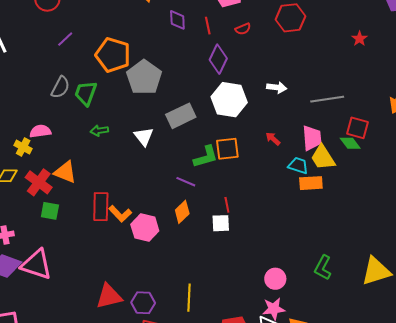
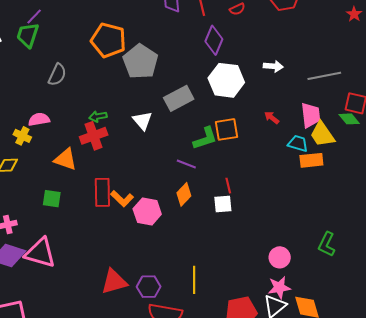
purple line: (65, 39) -> (34, 16), moved
green trapezoid: (86, 93) -> (28, 35), moved
red cross: (39, 182) -> (94, 136), moved, turned 36

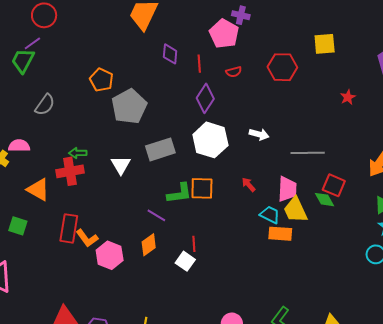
orange pentagon: (108, 40) -> (101, 80), size x0.7
white square: (223, 204) -> (185, 261), turned 30

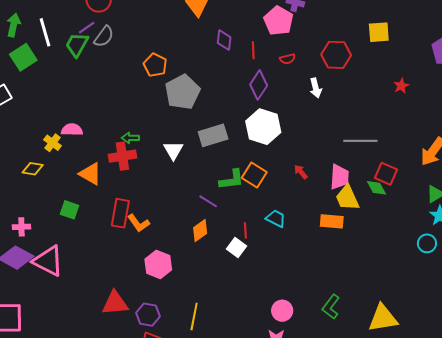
gray semicircle: (45, 105) -> (104, 36), moved
white arrow: (259, 134) -> (316, 88), moved, turned 60
orange square: (202, 188) -> (254, 175), turned 30
cyan trapezoid: (270, 215) -> (276, 218), moved
pink hexagon: (110, 255) -> (158, 264), moved

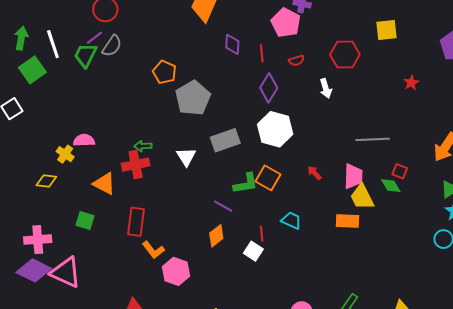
red square: (386, 174) -> (400, 171), size x0.7
orange L-shape: (139, 223) -> (153, 250), moved
pink cross: (21, 227) -> (38, 240), size x1.5

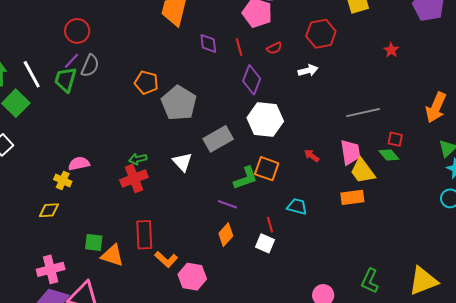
white arrow: (326, 88) -> (308, 70), turned -78
orange triangle: (104, 184) -> (112, 255), moved

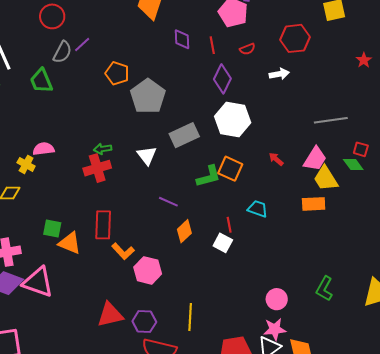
purple line: (71, 61) -> (82, 44), moved
green trapezoid: (65, 80) -> (41, 81), moved, turned -44
pink trapezoid: (350, 152) -> (315, 159), turned 36
purple line: (227, 204) -> (168, 202), moved

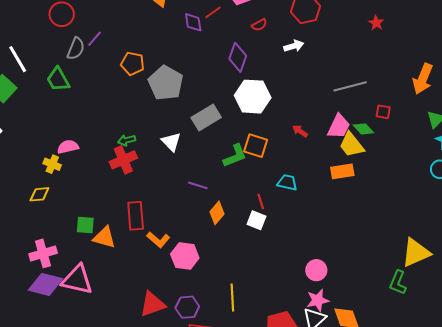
red line: (212, 45) -> (213, 12), moved, turned 72
green diamond: (353, 165) -> (363, 129), moved
green L-shape: (324, 289) -> (398, 283), moved

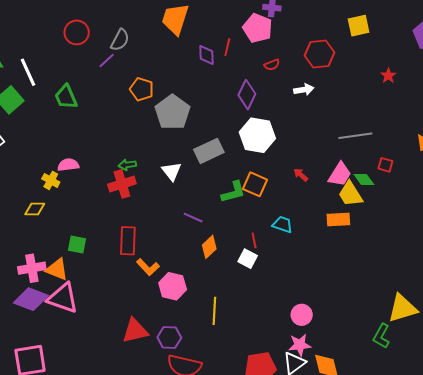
red line: (213, 12) -> (227, 47), turned -48
gray semicircle: (76, 49) -> (120, 40), moved
orange triangle: (104, 237) -> (57, 269), moved
yellow line: (232, 298) -> (214, 311), moved

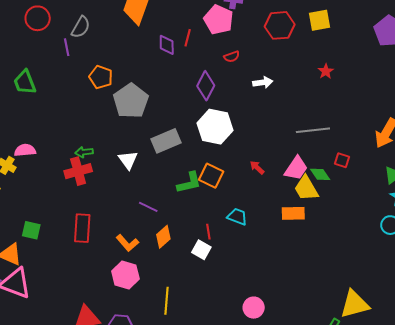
red hexagon: (320, 54) -> (280, 25), moved
purple line: (107, 60) -> (67, 47), turned -60
red star: (388, 76) -> (326, 71), moved
orange L-shape: (148, 267) -> (127, 243), moved

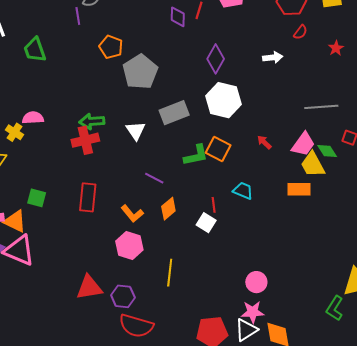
red semicircle: (232, 57) -> (300, 32), moved, turned -35
green arrow: (84, 152) -> (92, 121), size x1.4

